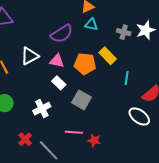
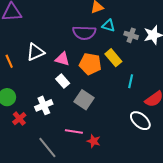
cyan triangle: (91, 24) -> (108, 26), moved
purple semicircle: (62, 34) -> (84, 33), moved, turned 30
red cross: (25, 139) -> (19, 119), moved

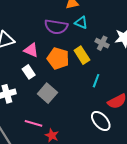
gray cross: (131, 35) -> (102, 43), moved

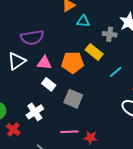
purple semicircle: (56, 27) -> (32, 37), moved
cyan line: (96, 81) -> (116, 72), turned 48

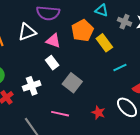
gray cross: (110, 34) -> (125, 22), moved
orange pentagon: (73, 62) -> (82, 31), moved, turned 30
red star: (91, 138) -> (98, 113), moved

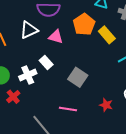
white rectangle: (52, 63) -> (46, 62), moved
white cross: (32, 86) -> (28, 75), moved

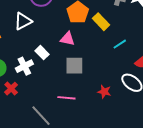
pink triangle: (56, 37) -> (68, 39), moved
gray square: (78, 77) -> (74, 66), turned -30

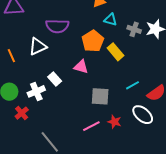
cyan line: (120, 44) -> (133, 85), moved
gray square: (74, 66) -> (100, 96), moved
pink line: (66, 98) -> (91, 126), moved, turned -36

